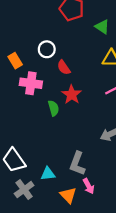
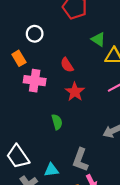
green triangle: (102, 27) -> (98, 39), moved
white circle: (47, 49) -> (35, 34), moved
green semicircle: (54, 108) -> (57, 122), moved

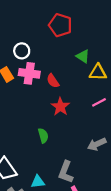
pink cross: (35, 81) -> (29, 73), moved

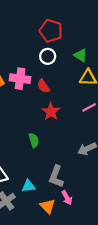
white circle: (22, 51) -> (48, 56), moved
green triangle: (83, 56) -> (81, 55), moved

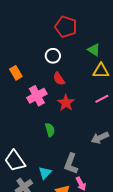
white circle: (48, 56) -> (53, 56), moved
pink cross: (20, 79) -> (37, 96), moved, turned -36
cyan triangle: (29, 186) -> (45, 173), turned -40

